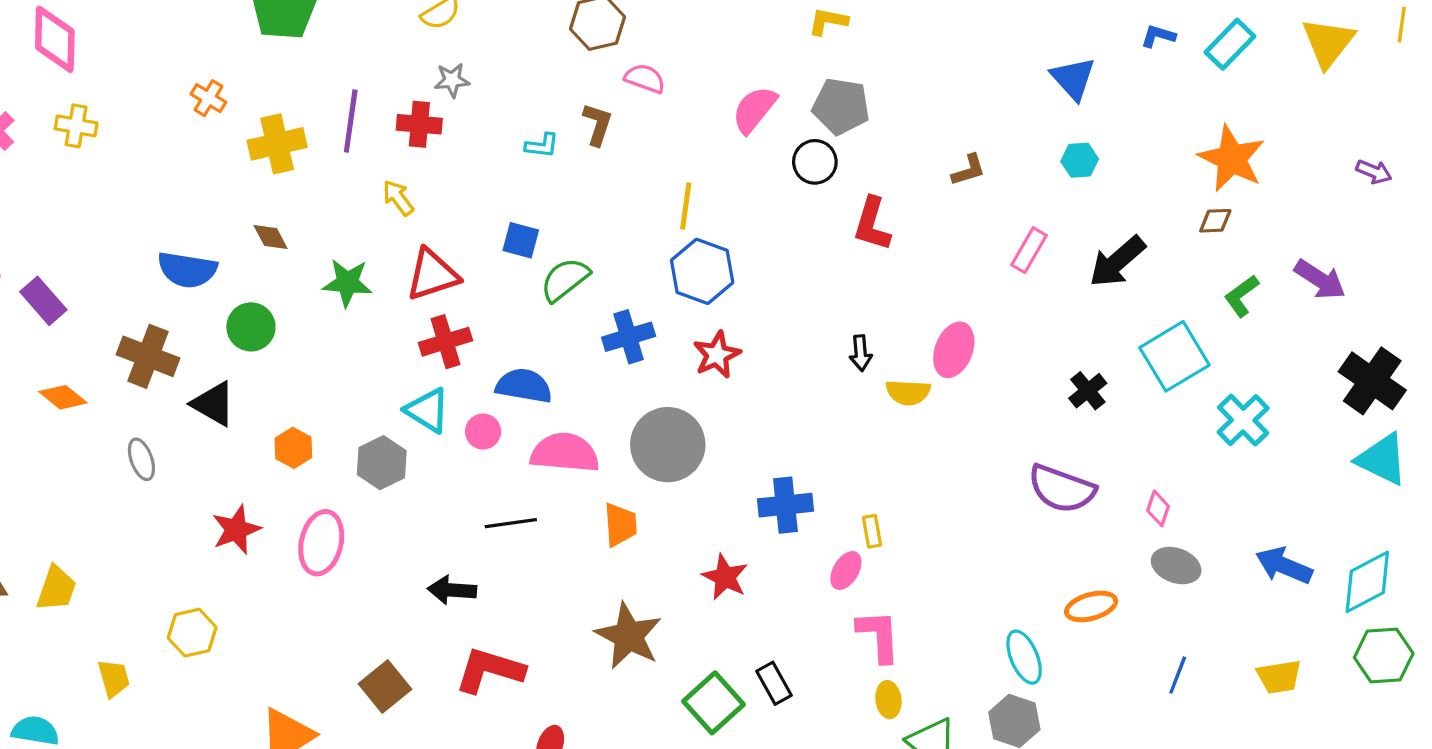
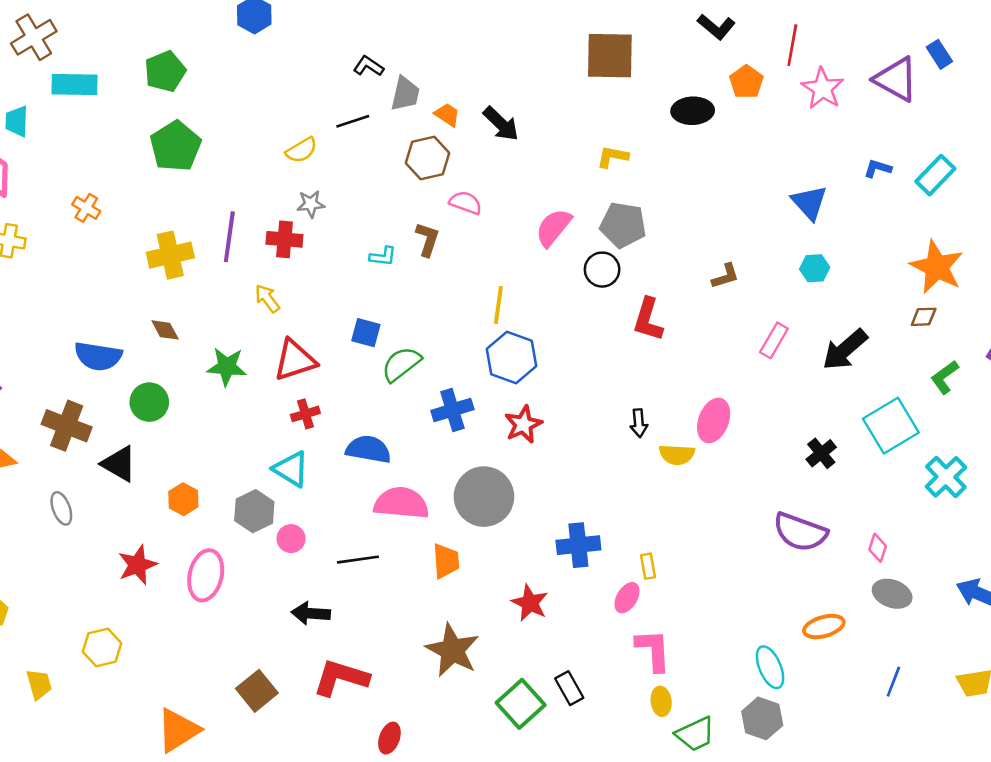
orange cross: (208, 98) -> (86, 208), moved
red cross: (445, 342) -> (305, 414), size x0.7
pink circle: (483, 432) -> (291, 539), moved

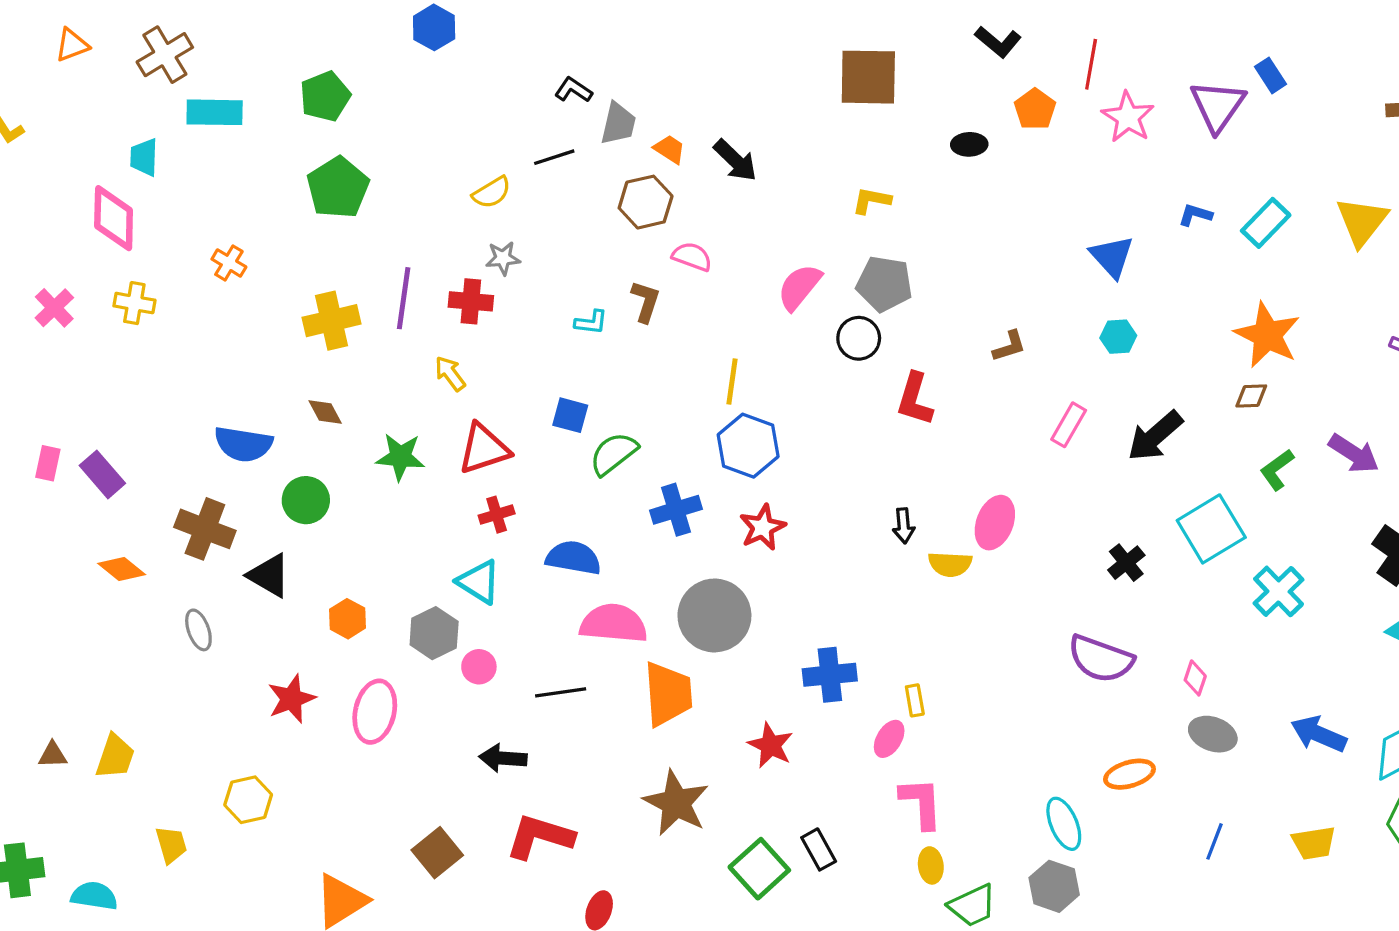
purple triangle: (896, 79) -> (1218, 106), turned 36
black ellipse: (693, 111) -> (969, 144), size x0.7
orange trapezoid: (446, 561) -> (668, 694), size x1.5

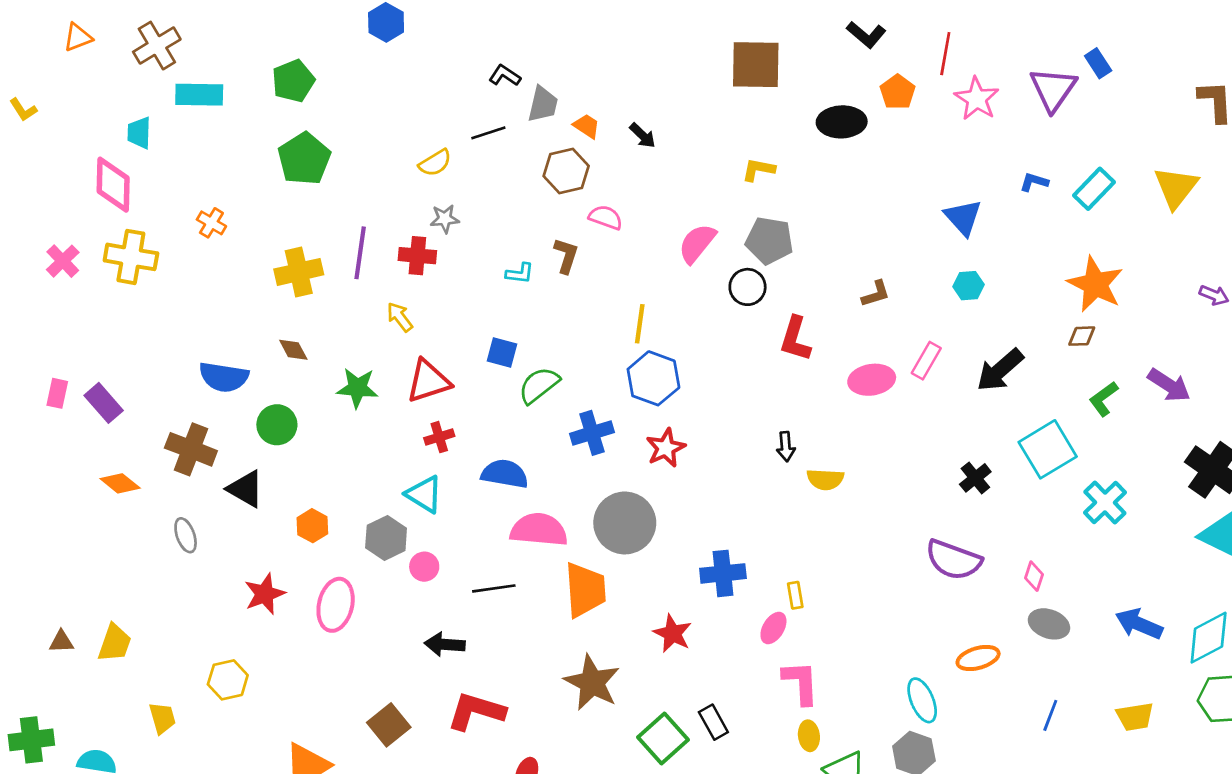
black ellipse: (969, 144) -> (842, 122), size x1.6
black arrow: (735, 160) -> (642, 136), size x0.7
yellow cross: (134, 303) -> (131, 257), size x1.5
pink ellipse: (995, 523) -> (872, 380), moved, turned 60

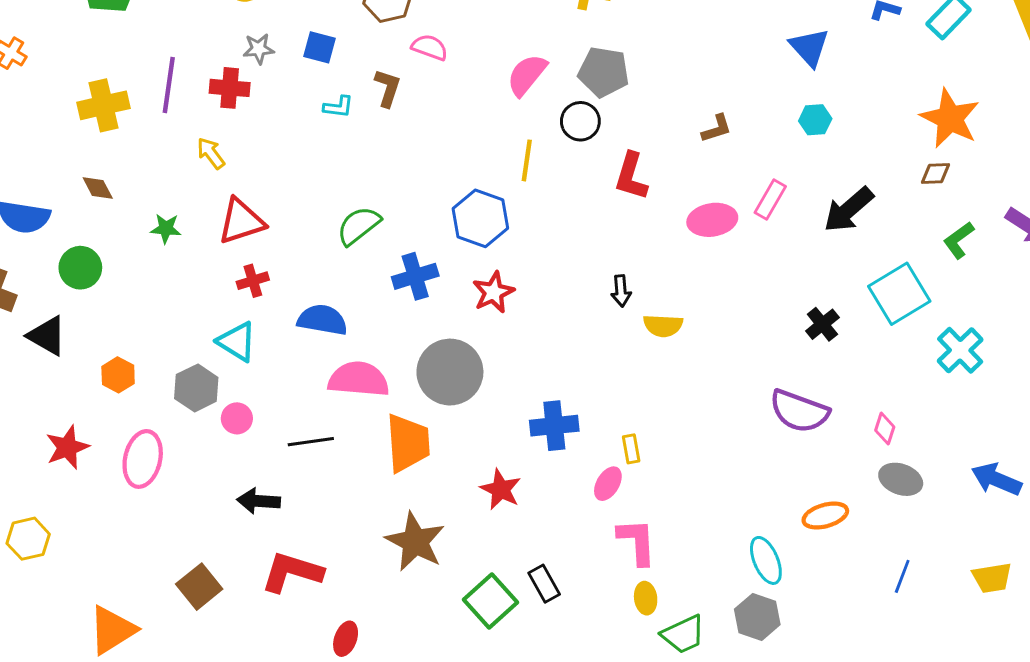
yellow line: (640, 324) -> (527, 160), moved
blue square: (502, 352) -> (319, 47), moved
green star: (357, 388) -> (166, 229), size x0.7

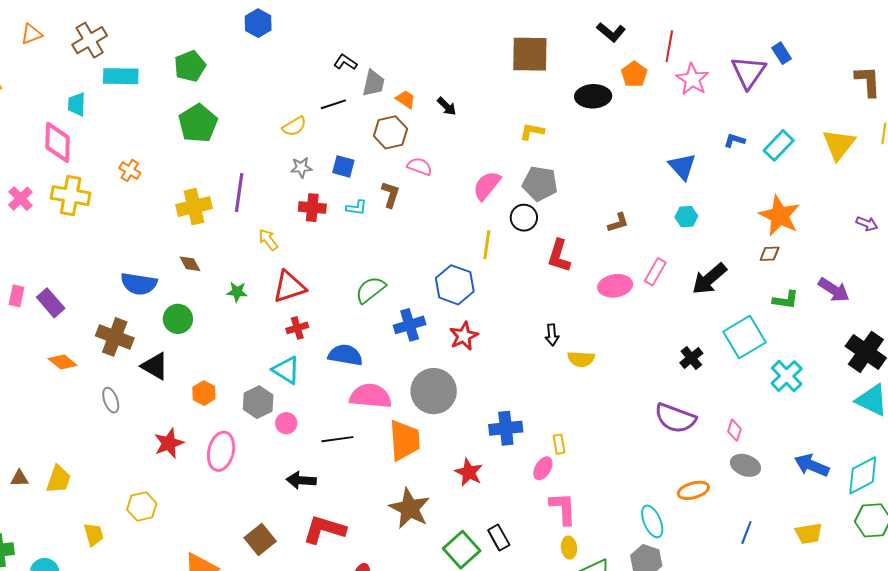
red cross: (230, 88) -> (312, 208), moved
green L-shape: (959, 240) -> (786, 300), turned -136

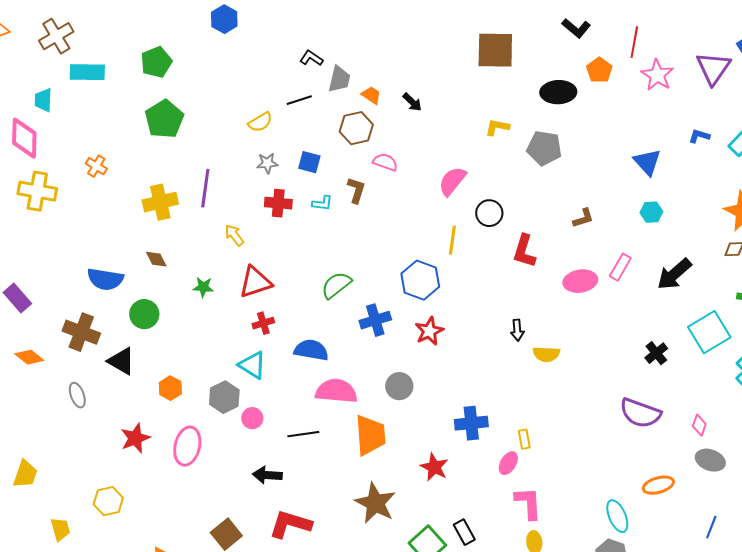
gray pentagon: (540, 184) -> (544, 148), moved
gray circle: (434, 391) -> (399, 386), size x0.6

